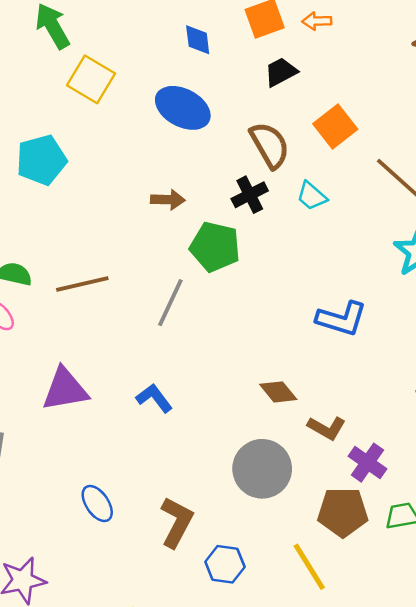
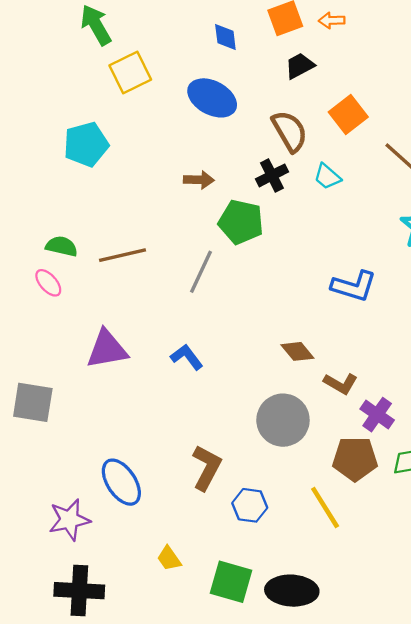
yellow square: (91, 79) -> (130, 72), turned 33
blue ellipse: (97, 504) -> (121, 482), moved, size x1.4

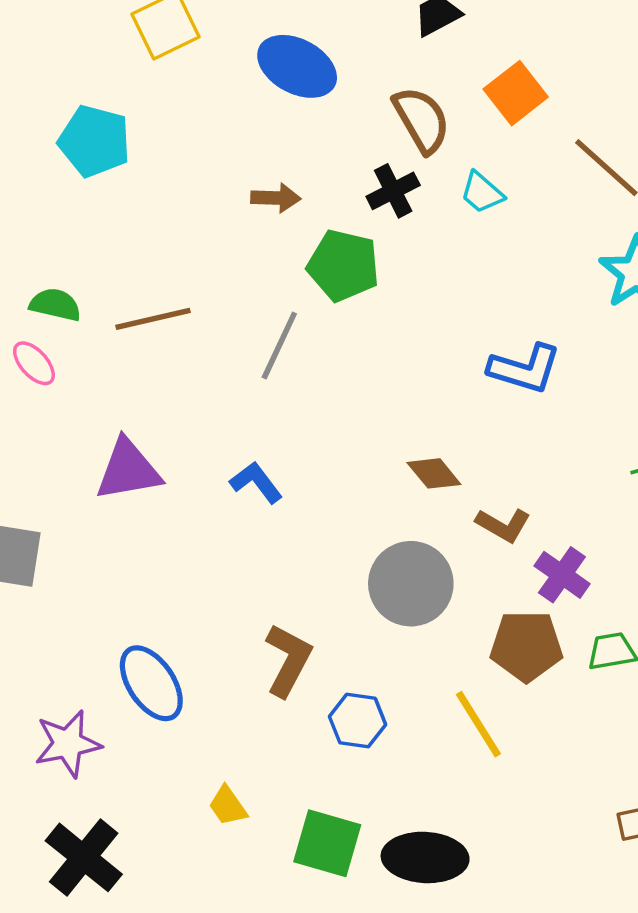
cyan pentagon: (86, 144) -> (94, 141), turned 30
black cross: (79, 591) -> (84, 857), turned 36

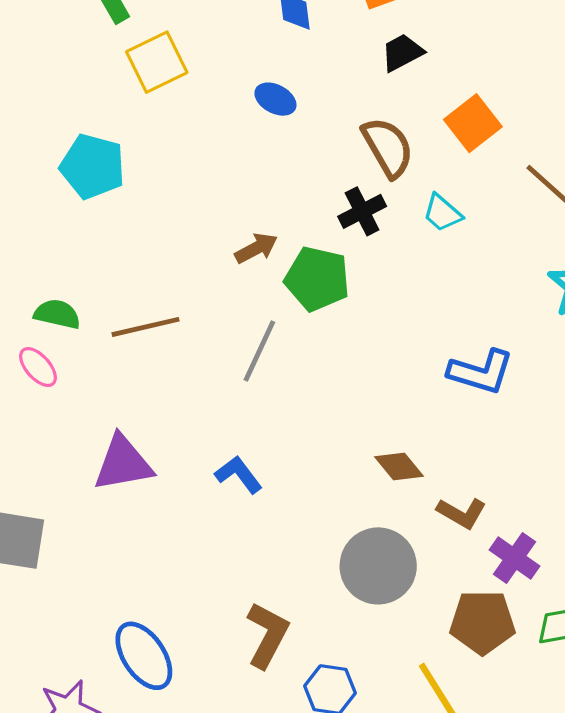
blue ellipse: (297, 66) -> (275, 99), size x0.6
brown arrow: (276, 198) -> (256, 248), moved, turned -30

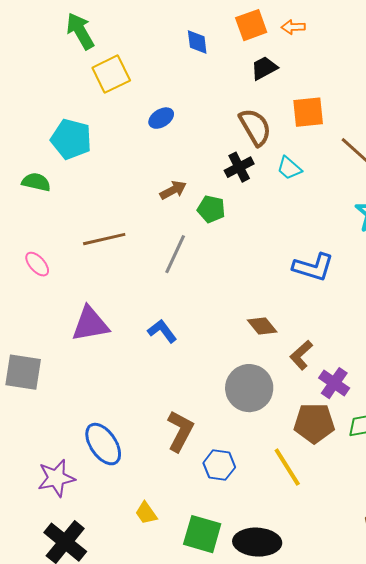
blue ellipse: (275, 99) -> (161, 118), moved, turned -60
orange square: (473, 123) -> (308, 112), turned 32
green pentagon: (317, 279) -> (211, 209), size x0.7
green semicircle: (57, 314) -> (36, 182), moved
brown L-shape: (462, 513) -> (301, 355), turned 108

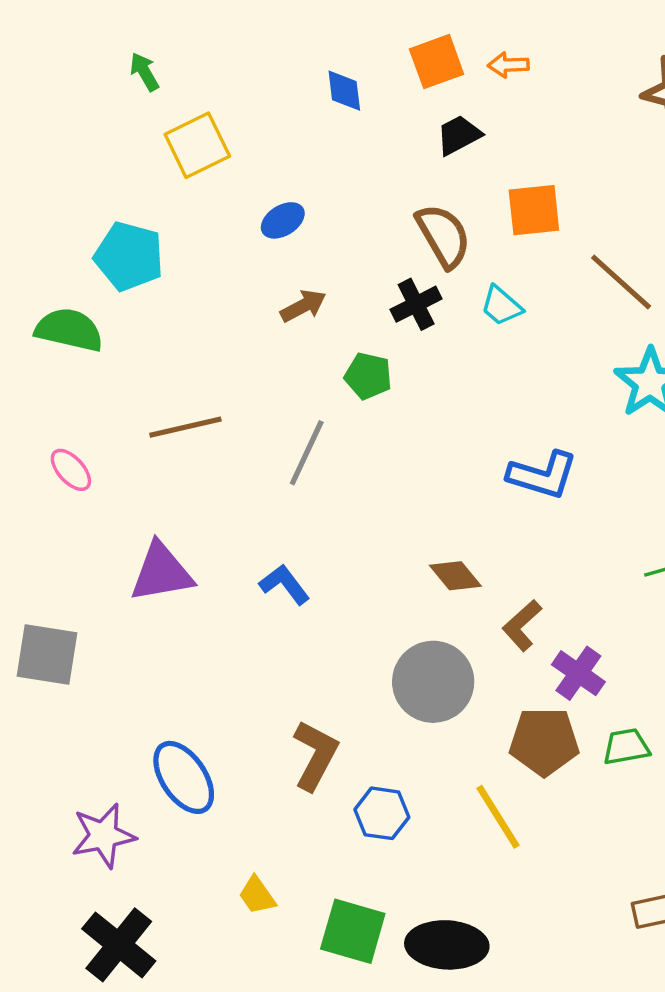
green arrow: (80, 31) -> (144, 72), size x0.6
green semicircle: (36, 182) -> (69, 330), size x1.4
brown arrow: (173, 190) -> (303, 306), moved

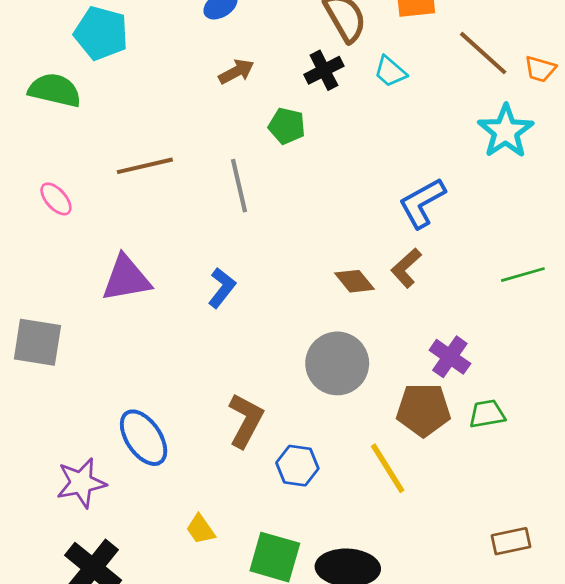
gray line: (307, 453) -> (239, 186), turned -38
blue L-shape: (542, 475) -> (422, 203), turned 134
blue L-shape: (284, 584) -> (222, 288), turned 75
brown L-shape: (522, 625) -> (406, 268), moved

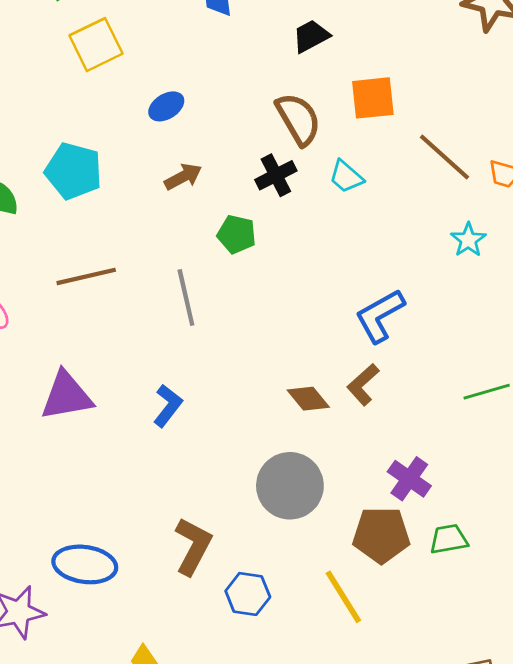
cyan pentagon: (101, 33) -> (74, 171), moved
cyan star: (506, 131) -> (468, 240), size x0.6
blue ellipse: (144, 438) -> (85, 564), turned -48

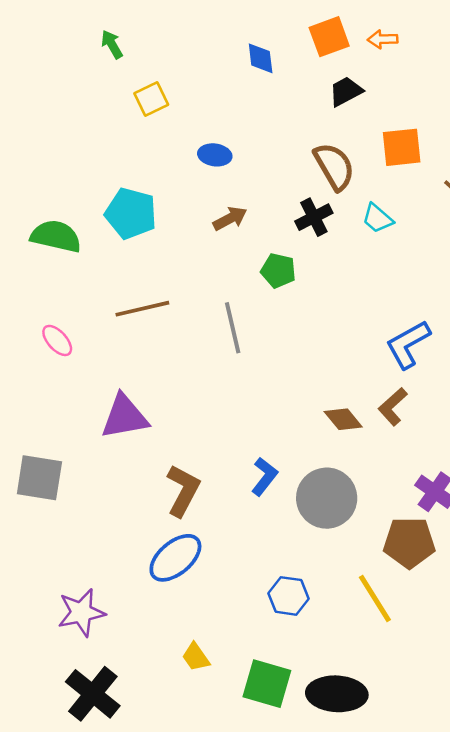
yellow square: (96, 45) -> (151, 99), size x0.7
blue ellipse: (166, 106) -> (215, 155), turned 40
blue L-shape: (168, 406) -> (264, 476), moved
brown L-shape: (193, 546) -> (183, 490), moved
blue ellipse: (85, 564) -> (175, 558), moved, turned -48

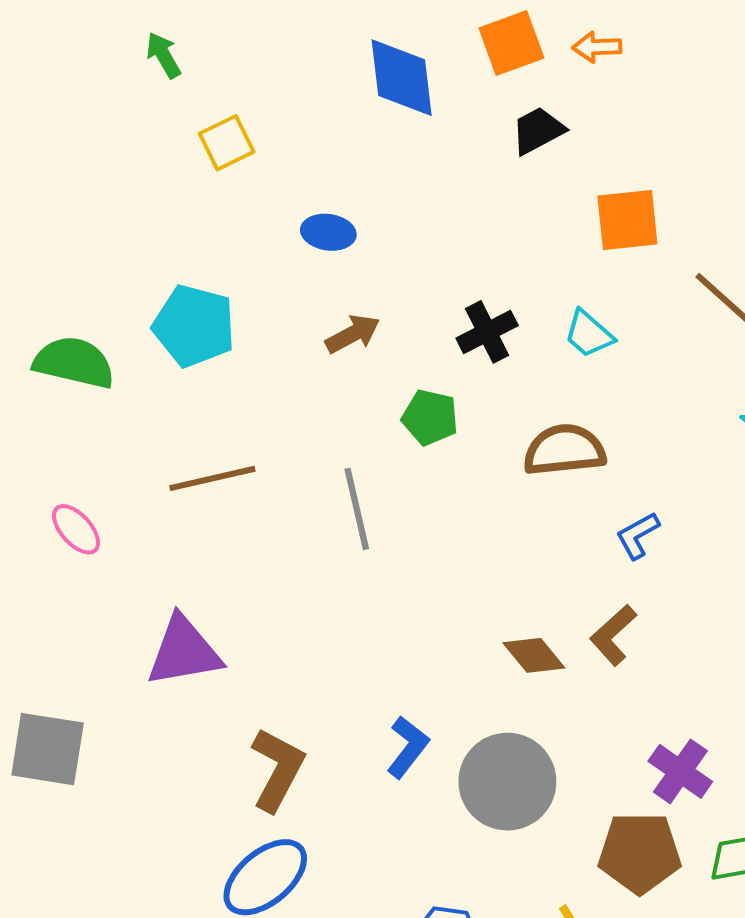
blue diamond: (261, 58) -> (402, 78), size x1.6
brown semicircle: (334, 166) -> (564, 450), moved, turned -66
blue L-shape: (408, 344) -> (638, 535), size x0.6

